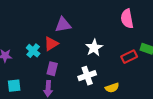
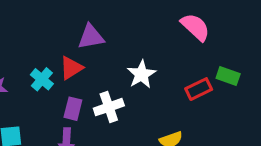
pink semicircle: (127, 19) -> (195, 27), turned 144
white cross: (87, 76) -> (109, 107), moved

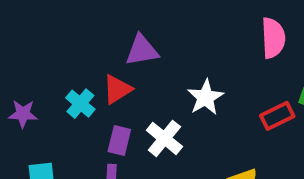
pink semicircle: (195, 27) -> (273, 38), turned 44
white cross: (109, 107) -> (164, 138), turned -32

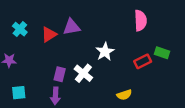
red triangle: (117, 89) -> (49, 34), moved
cyan cross: (80, 104) -> (20, 29), moved

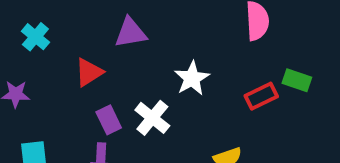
red triangle: (49, 34) -> (89, 72), moved
purple rectangle: (60, 74) -> (109, 120), turned -40

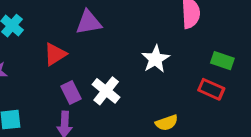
white star: (192, 78) -> (155, 59), moved
red rectangle: (261, 96) -> (211, 89), moved, turned 50

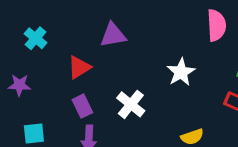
purple rectangle: (71, 92) -> (82, 106), moved

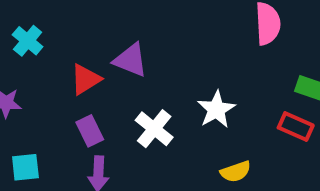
purple triangle: (113, 35) -> (131, 60), moved, turned 32
white star: (181, 72) -> (216, 109), moved

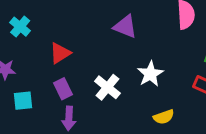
purple triangle: (131, 60) -> (125, 27), moved
cyan square: (25, 167) -> (23, 101), moved

